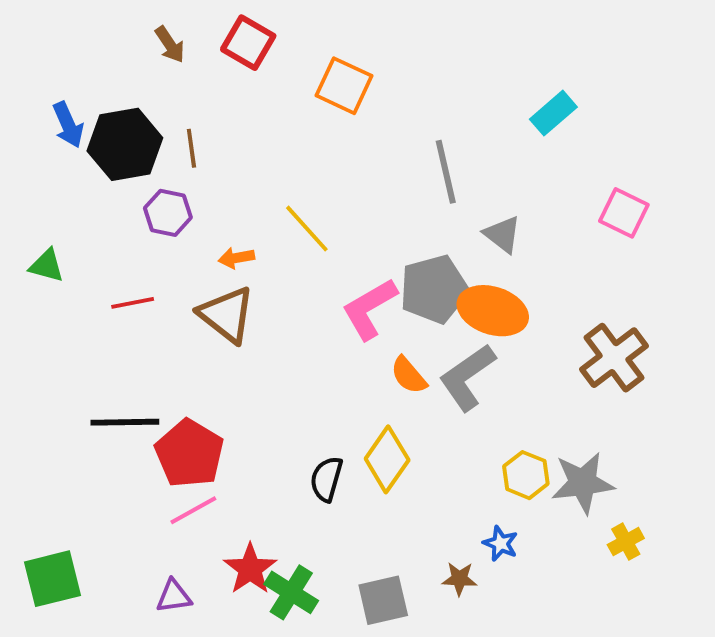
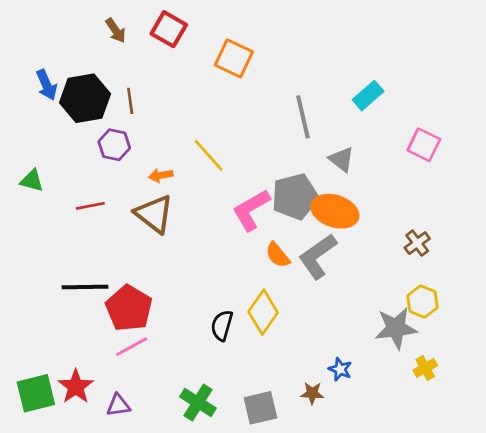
cyan rectangle: (553, 113) -> (368, 96), moved
brown cross: (614, 358) -> (417, 243), size x0.6
yellow hexagon: (526, 475) -> (423, 302), moved
red star: (250, 569) -> (76, 387), moved

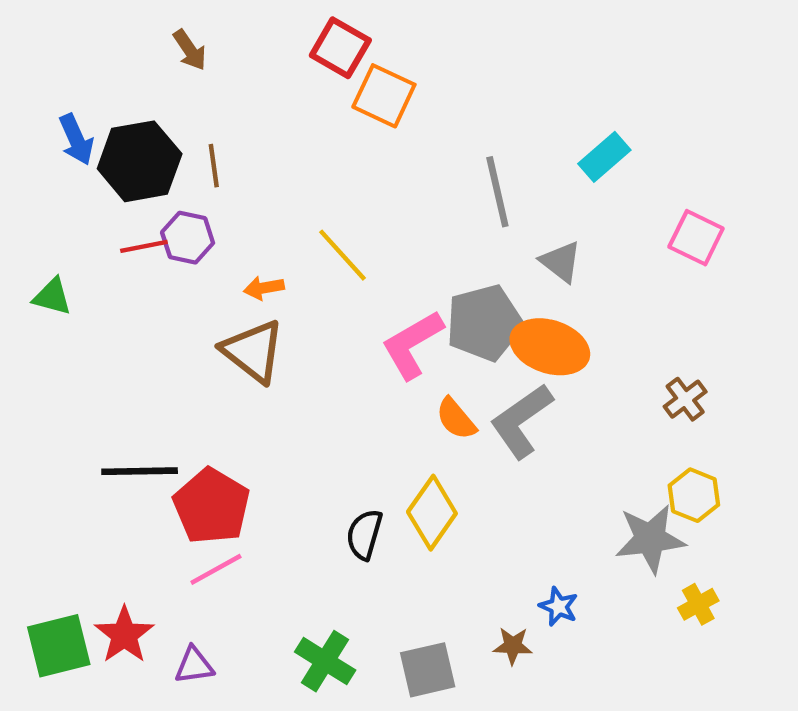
red square: (169, 29) -> (340, 48), moved
red line: (90, 206) -> (144, 246), moved

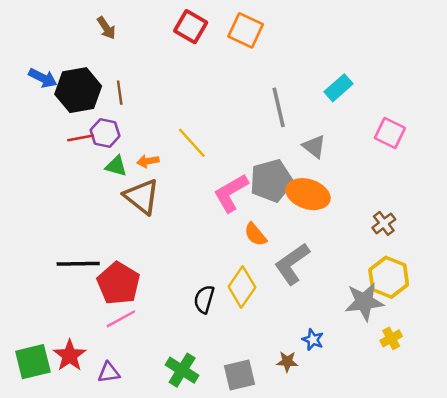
orange square: (384, 96) -> (246, 30), moved
blue arrow: (76, 139) -> (43, 78), turned -40
green triangle: (52, 297) -> (116, 166), moved
gray L-shape: (521, 421) -> (292, 264), moved
yellow hexagon: (694, 495) -> (389, 277), size x1.4

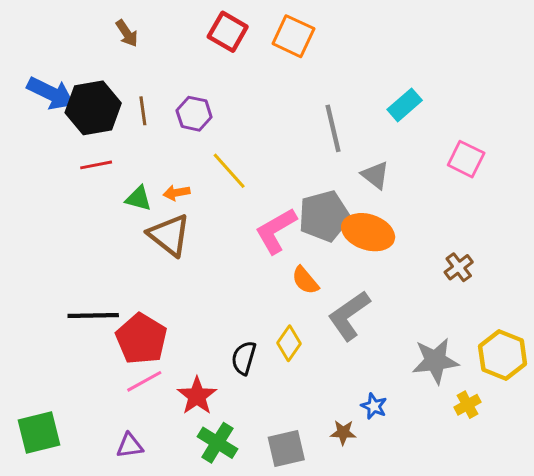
blue arrow: (43, 78) -> (51, 93), size x1.4
purple hexagon: (105, 133) -> (194, 114), moved
yellow hexagon: (389, 277) -> (503, 355), moved
yellow diamond: (242, 287) -> (289, 343), size x0.7
red star: (70, 355) -> (197, 396), moved

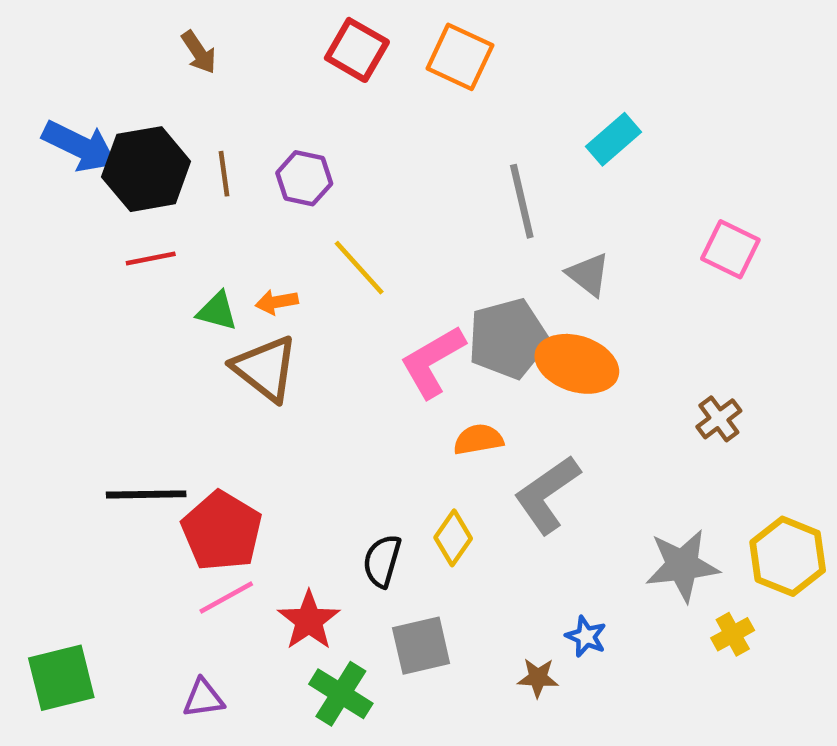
cyan rectangle: (405, 105) -> (613, 139), moved
orange semicircle: (305, 280) -> (478, 439), turned 120
gray square: (286, 449) -> (421, 646), moved

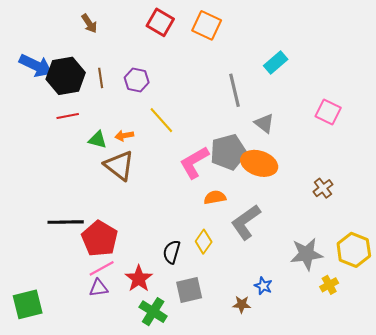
purple triangle: (203, 698) -> (99, 288), moved

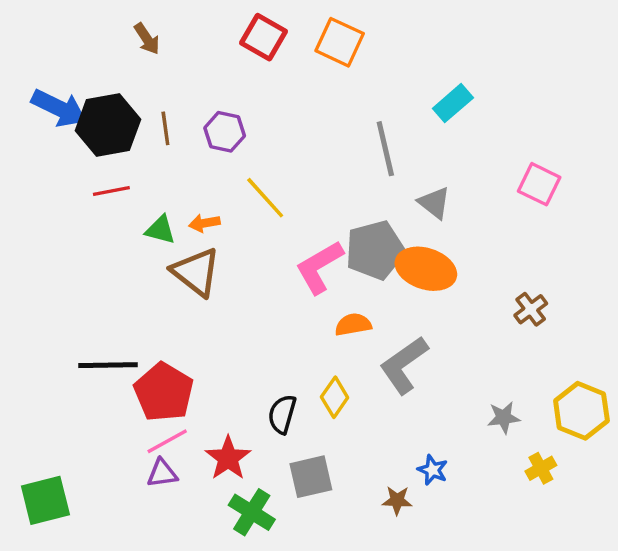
gray star: (306, 254) -> (504, 418), size x0.6

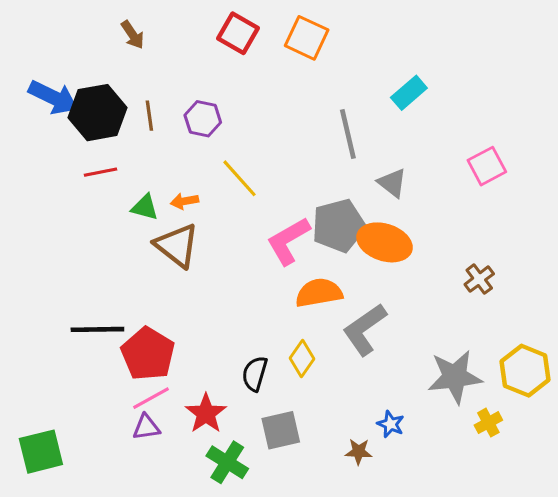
pink square: (539, 184) -> (487, 166), turned 36
orange semicircle: (353, 325) -> (319, 293), size x1.4
gray star: (504, 418) -> (455, 377), size x1.8

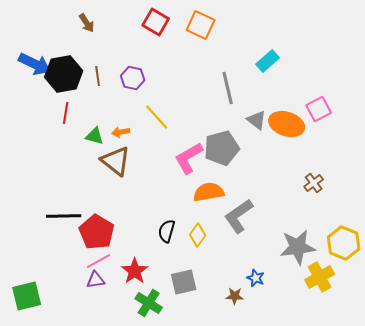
red line: (101, 172) -> (66, 113), turned -70
orange ellipse: (385, 242) -> (287, 124), moved
black semicircle: (255, 374) -> (167, 231), moved
yellow cross: (488, 423) -> (320, 277), size x1.6

